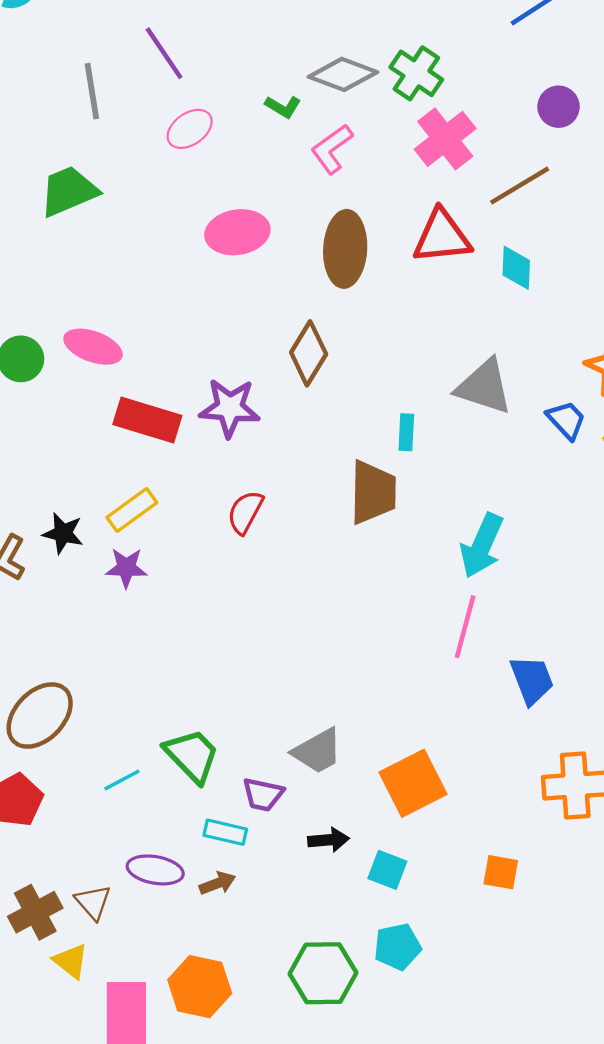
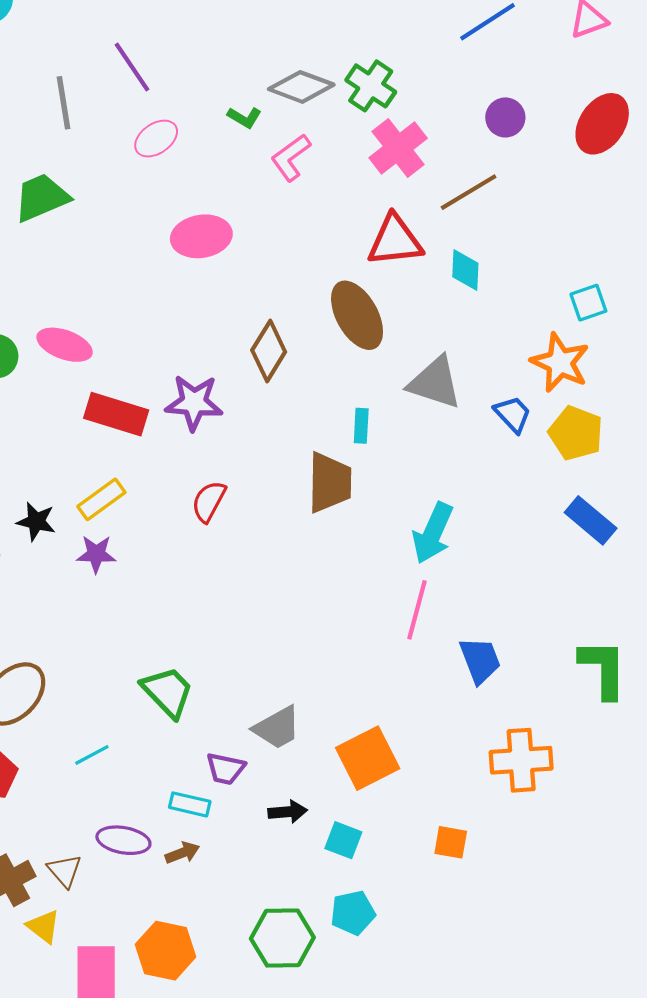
brown ellipse: (345, 249) -> (357, 315), moved, turned -32
green trapezoid: (192, 756) -> (168, 692), moved

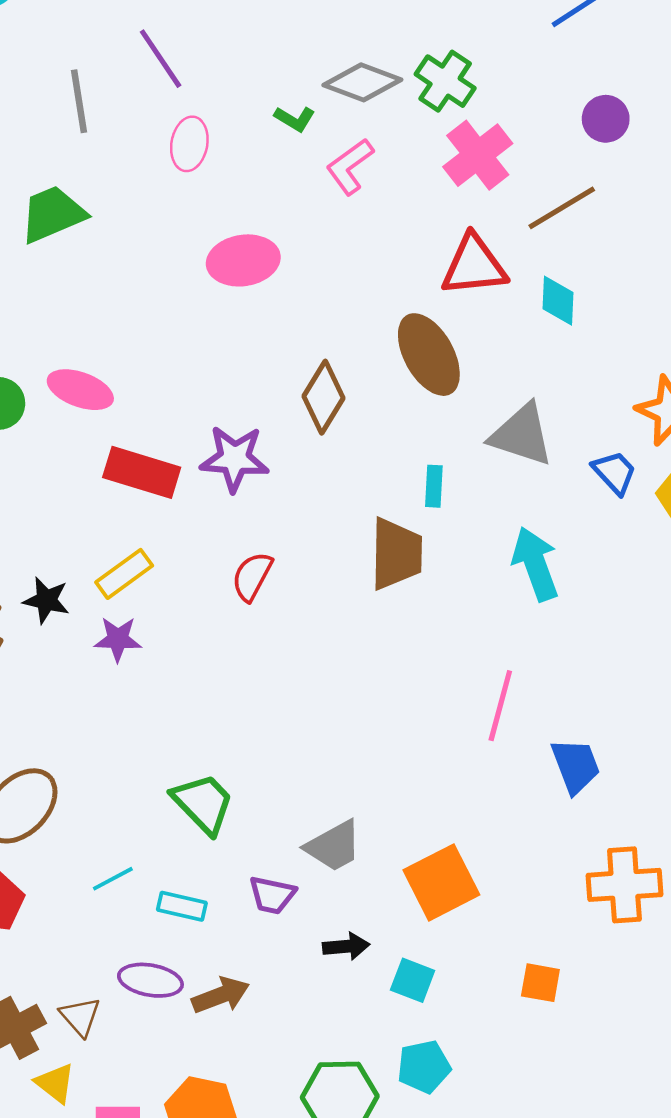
pink ellipse: (156, 139) -> (189, 144), turned -45
cyan arrow: (433, 533) -> (535, 564), moved, turned 136
cyan rectangle: (190, 804) -> (182, 906), moved
brown arrow: (182, 853) -> (221, 995), size x1.4

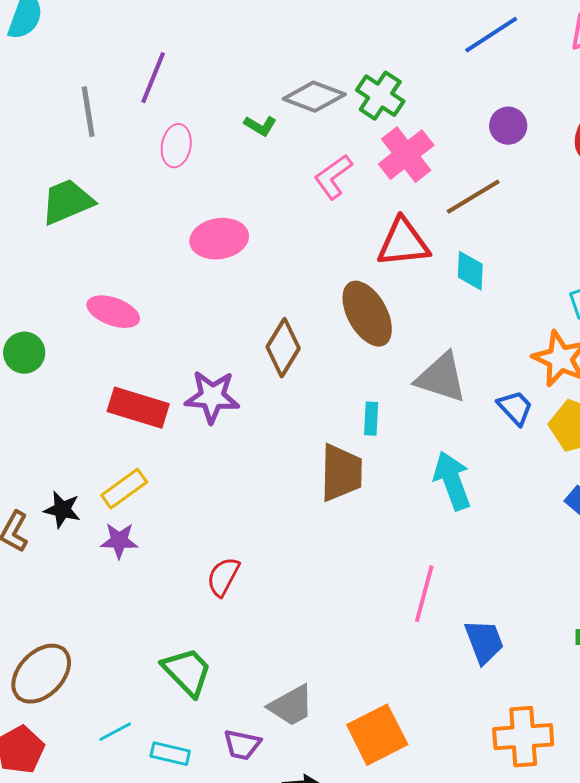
purple line: (161, 59) -> (153, 78), turned 56
pink L-shape: (350, 166) -> (333, 177), moved
pink ellipse: (80, 390) -> (113, 312), moved
red semicircle: (252, 576) -> (223, 577), moved

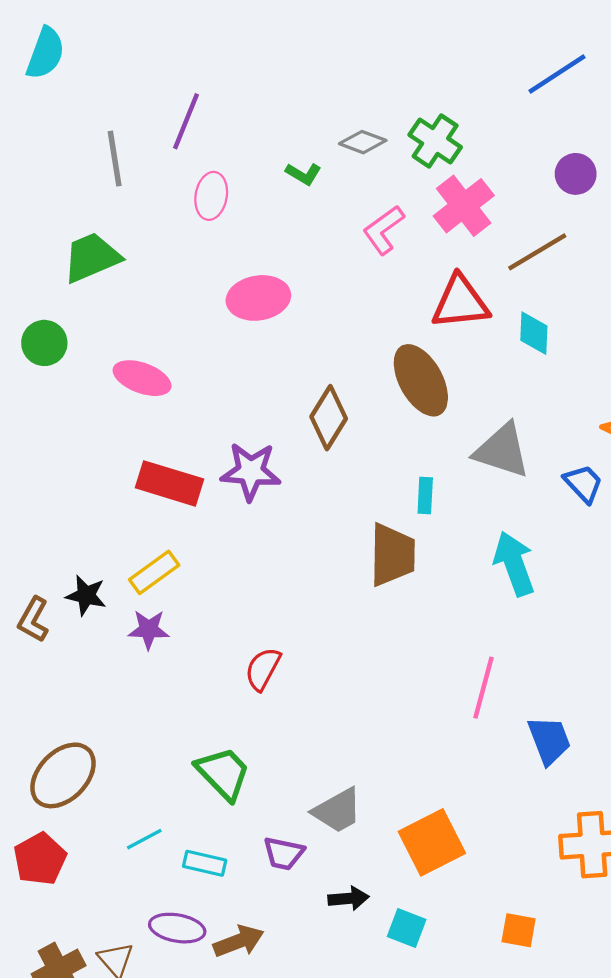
gray diamond: (314, 97) -> (363, 142), size x0.7
green circle: (24, 353) -> (44, 343), moved

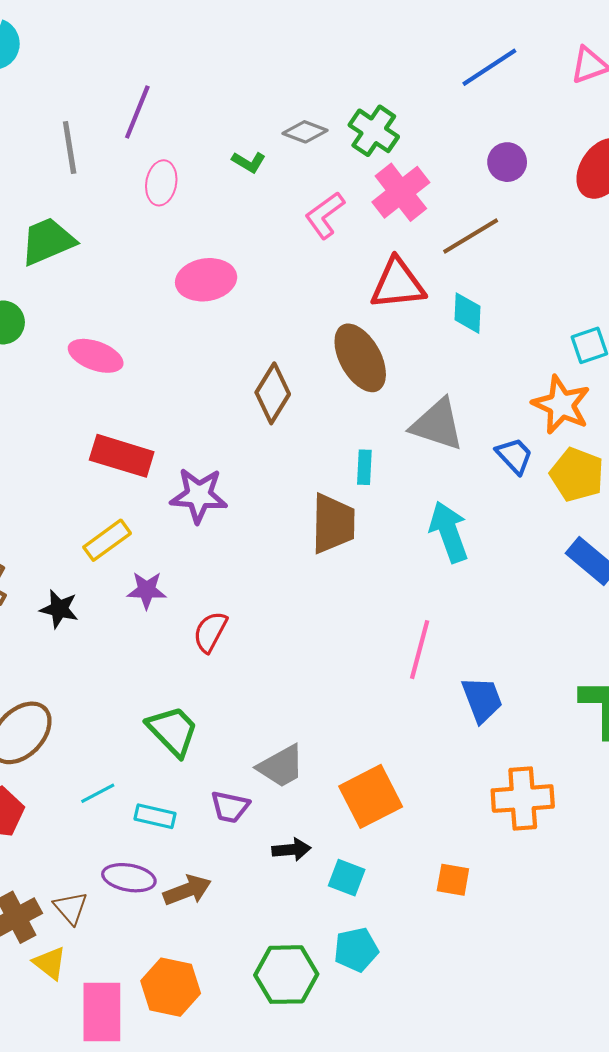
purple star: (251, 471) -> (199, 495), moved
black star: (86, 595) -> (59, 609), moved
purple star: (149, 629) -> (147, 590), moved

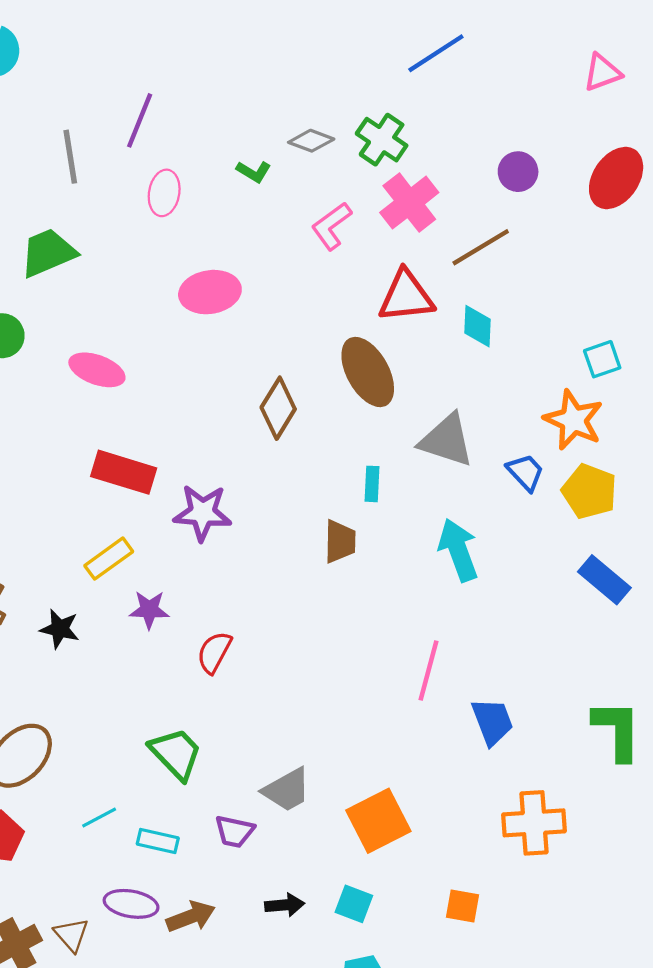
blue line: (489, 67) -> (436, 53), moved
brown trapezoid: (333, 524) -> (340, 541), size x0.7
black arrow: (291, 850) -> (285, 905), moved

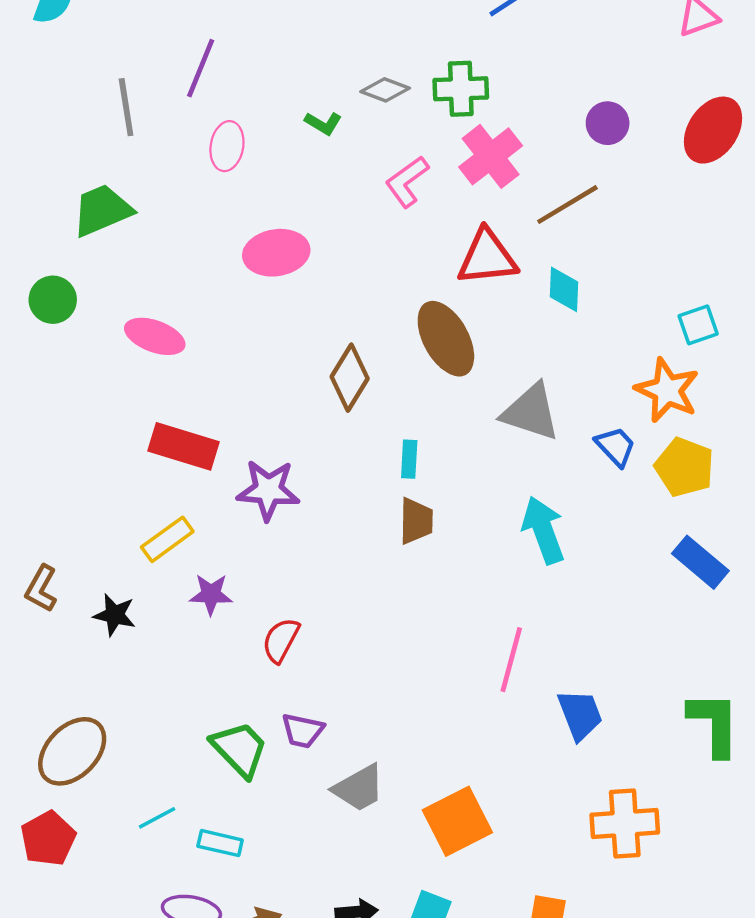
green cross: (382, 140) -> (461, 89), turned -36
cyan rectangle: (372, 484) -> (409, 459), moved
purple trapezoid: (234, 831) -> (303, 731), moved

